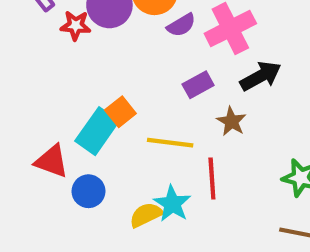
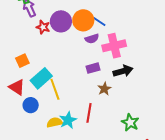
orange square: (120, 112) -> (22, 61), moved
yellow line: (170, 143) -> (55, 89), moved, turned 50

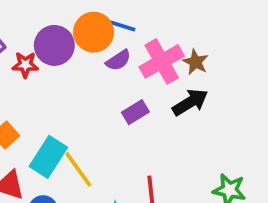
brown star: (104, 89) -> (195, 62), moved

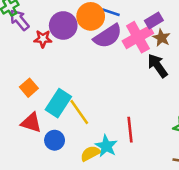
purple semicircle: (118, 60) -> (108, 36), size x1.6
black arrow: (190, 102) -> (158, 66), turned -95
purple rectangle: (135, 112) -> (154, 21), moved

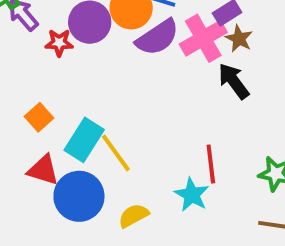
red line: (130, 130) -> (211, 164), moved
blue circle: (55, 140) -> (79, 196), size x1.6
cyan star: (106, 146) -> (192, 195), moved

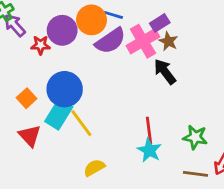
red triangle: (43, 170) -> (30, 136), turned 30
cyan star: (192, 195) -> (149, 150), moved
blue circle: (79, 196) -> (65, 89), moved

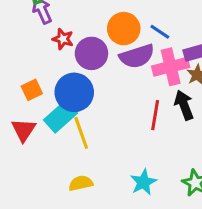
blue line: (113, 15) -> (160, 32), moved
purple circle: (62, 30) -> (91, 53), moved
red line: (149, 131) -> (155, 115), moved

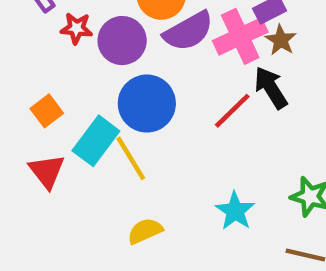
blue circle: (74, 92) -> (147, 104), moved
red line: (155, 115) -> (232, 111), turned 48

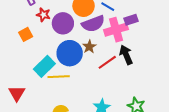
brown star: (281, 40) -> (89, 47), moved
orange square: (47, 111) -> (26, 34), moved
yellow line: (131, 158) -> (59, 77), turned -70
red triangle: (47, 171) -> (17, 93), moved

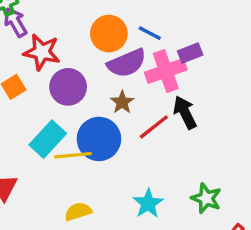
red star: (43, 15) -> (42, 52), size x1.5
purple circle: (63, 23) -> (68, 87), moved
blue circle: (70, 53) -> (99, 139), moved

